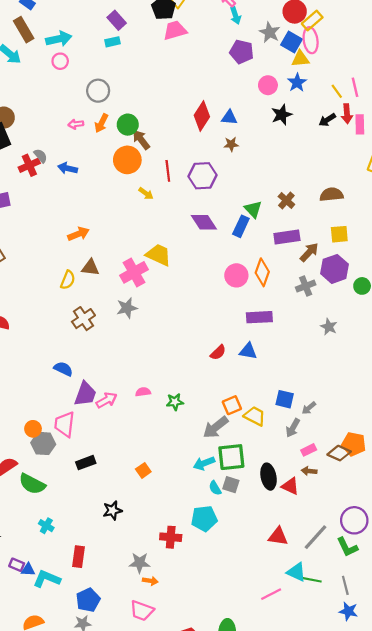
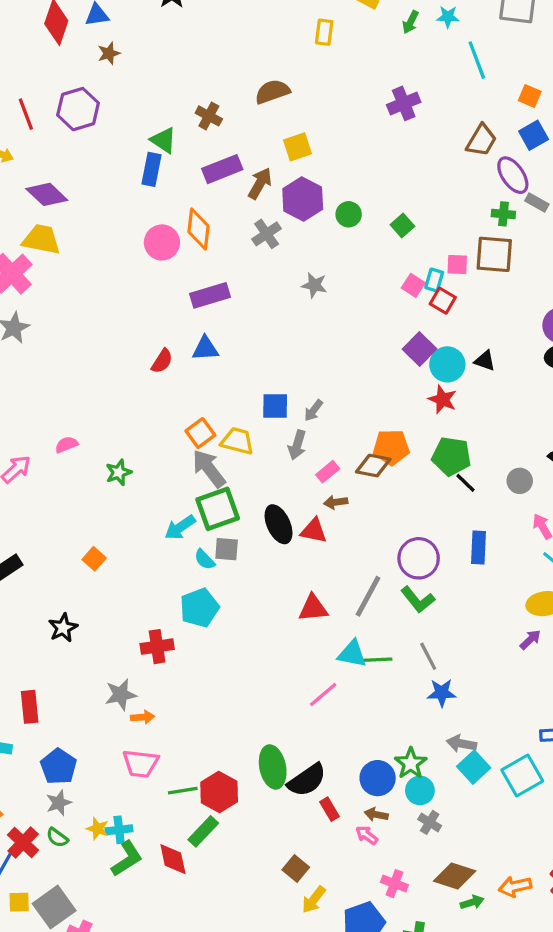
purple diamond: (204, 222) -> (47, 194), moved
green star: (175, 402) -> (119, 472), moved
gray arrow: (216, 427) -> (209, 469), moved, turned 104

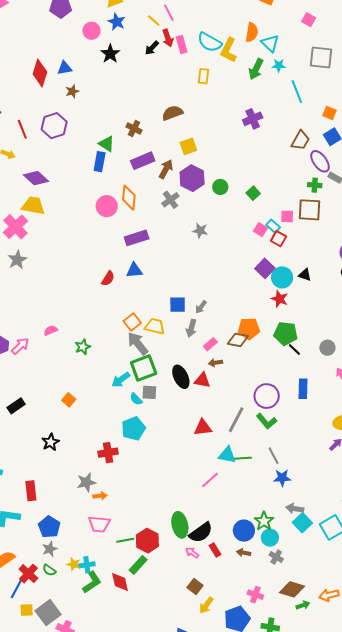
green arrow: (410, 22) -> (256, 69), size x1.5
cyan rectangle: (434, 280) -> (273, 226), turned -64
pink arrow: (367, 835) -> (192, 553), moved

